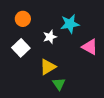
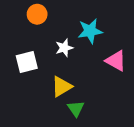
orange circle: (23, 19) -> (37, 14), moved
white square: (21, 48) -> (27, 62), turned 30

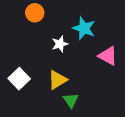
cyan star: (90, 31) -> (84, 28), turned 30
white square: (27, 62) -> (19, 79), moved, turned -30

